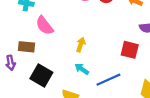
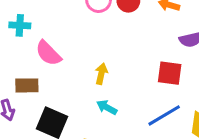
blue line: (108, 80) -> (164, 115), moved

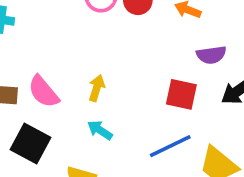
pink semicircle: (48, 53) -> (44, 92), moved

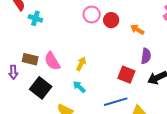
purple semicircle: (211, 55) -> (146, 56), turned -84

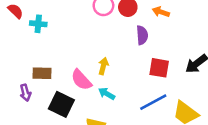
purple semicircle: (146, 56) -> (142, 35), moved
pink semicircle: (52, 61) -> (81, 80), moved

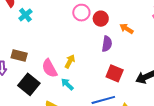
cyan cross: (38, 24) -> (25, 15), turned 32

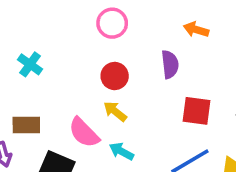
cyan cross: (25, 15) -> (30, 64), moved
red circle: (101, 19) -> (115, 76), moved
yellow arrow: (70, 61) -> (115, 111), turned -64

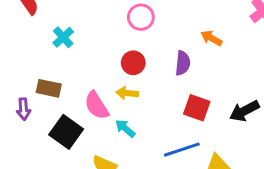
yellow arrow: (115, 111) -> (127, 93), turned -45

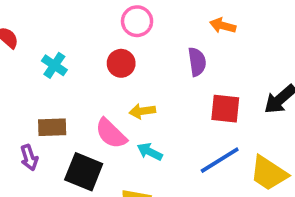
red circle: (133, 63) -> (121, 63), moved

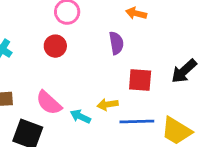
yellow arrow: (142, 111) -> (108, 105), moved
blue line: (220, 160) -> (137, 122), turned 32

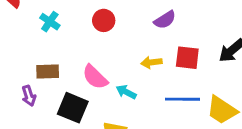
purple semicircle: (116, 43) -> (165, 20), turned 65
yellow arrow: (108, 105) -> (151, 62), moved

